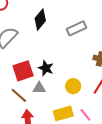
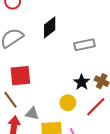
black star: (46, 68) -> (82, 82), moved
gray triangle: (39, 88) -> (32, 114), moved

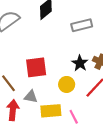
red square: (20, 76) -> (36, 67), moved

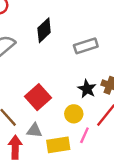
red square: (36, 67) -> (38, 97), turned -30
pink line: (74, 117) -> (84, 135), moved, turned 56

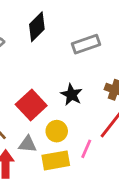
black star: (87, 89) -> (71, 95), moved
yellow circle: (74, 114) -> (57, 131), moved

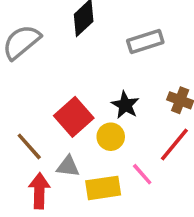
yellow circle: (57, 131) -> (111, 137), moved
pink line: (86, 149) -> (142, 174), turned -66

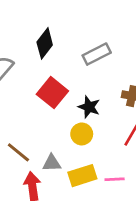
red square: (74, 117) -> (52, 93), moved
pink line: (142, 174) -> (115, 179), moved, turned -42

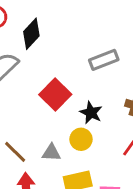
black diamond: (45, 43) -> (31, 34), moved
gray triangle: (52, 163) -> (51, 153), moved

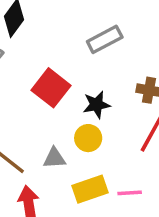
black star: (91, 113) -> (97, 105), turned -30

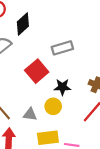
gray rectangle: (105, 39) -> (62, 48), moved

